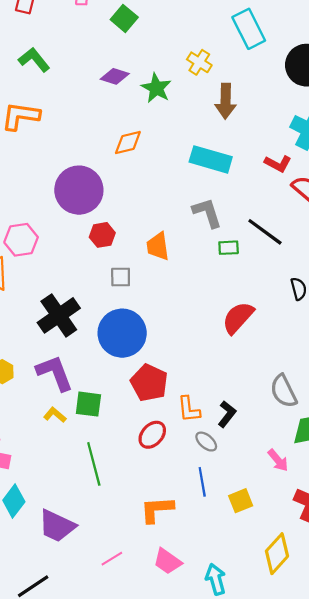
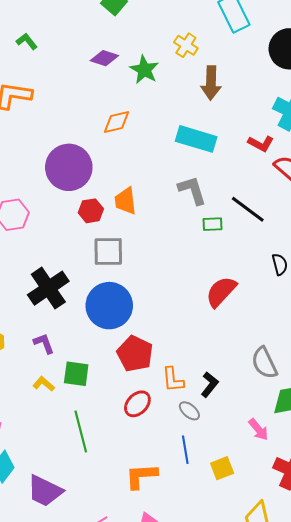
green L-shape: (34, 60) -> (27, 41), size x0.7
orange trapezoid: (158, 246) -> (125, 201), moved
gray square: (121, 277) -> (108, 252), size x1.5
purple L-shape: (55, 373) -> (44, 343), size x0.6

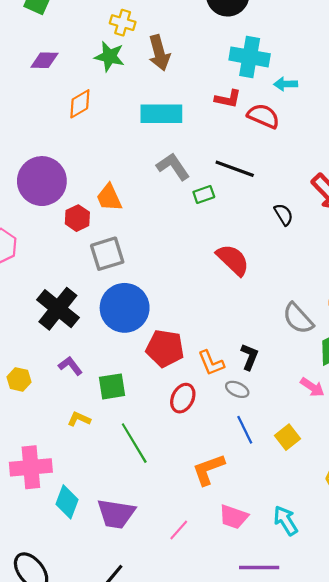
green star: (144, 70) -> (109, 56), moved
orange diamond: (116, 122) -> (80, 104), moved
red semicircle: (221, 292) -> (233, 260), turned 108
yellow L-shape: (44, 384) -> (79, 419), moved

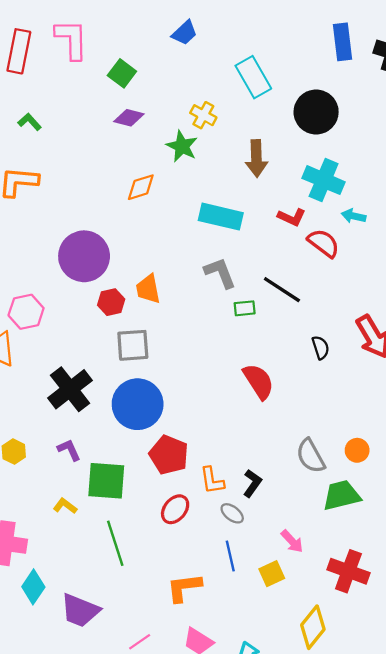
brown arrow: (159, 53) -> (256, 158), moved
purple diamond: (44, 60) -> (129, 118), moved
green square: (112, 386) -> (106, 481), size x1.4
pink arrow: (312, 387) -> (292, 541), moved

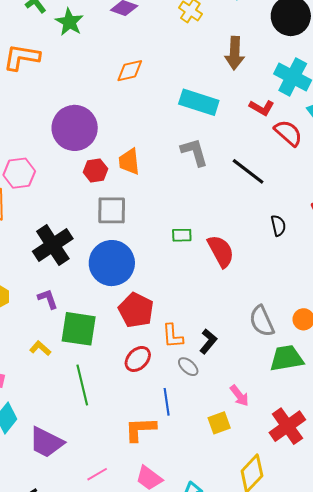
green star: (182, 146) -> (69, 22), moved
green rectangle: (245, 308) -> (182, 235), moved
blue line: (230, 556) -> (167, 402), moved
red cross: (348, 571) -> (287, 426), turned 30

